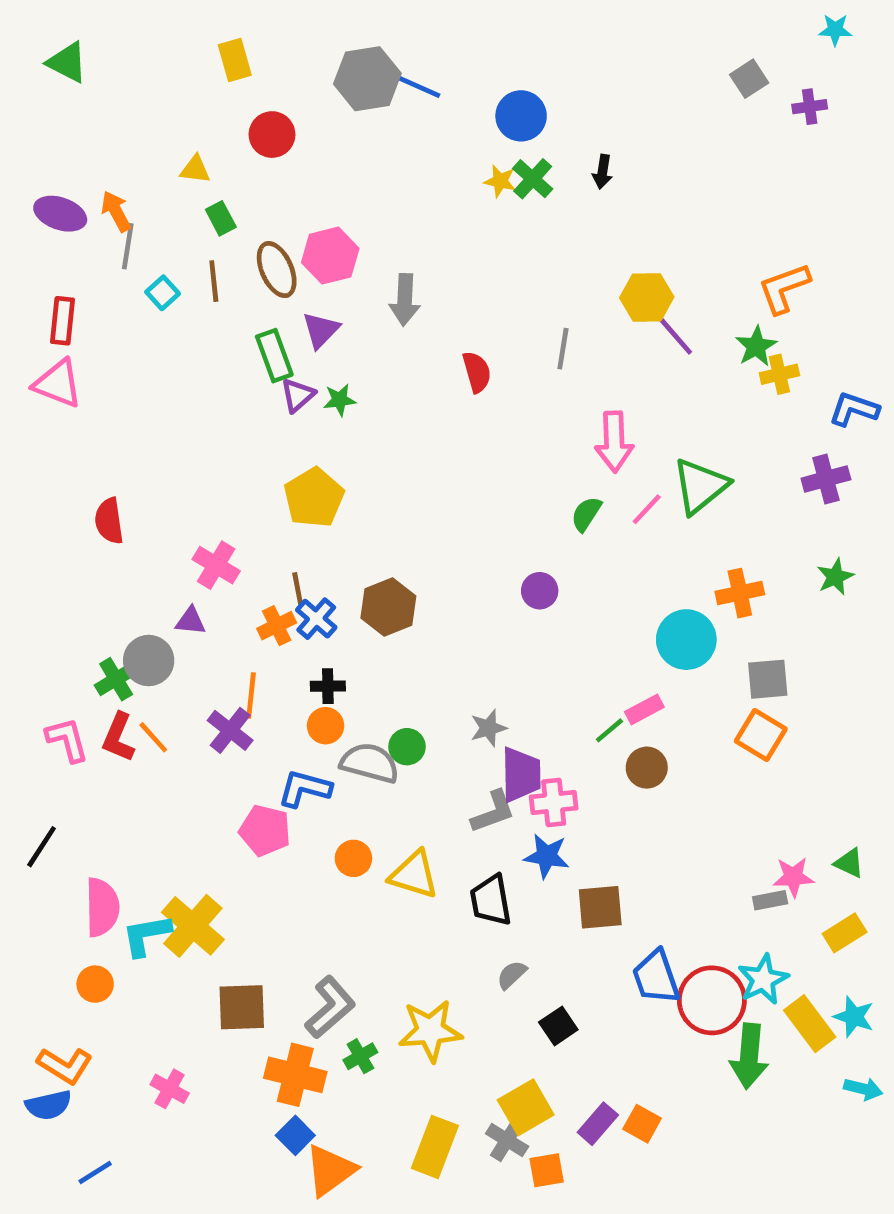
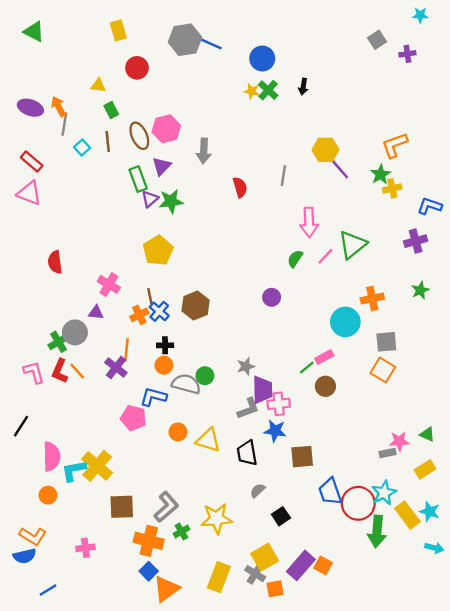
red rectangle: (63, 321) -> (32, 162), turned -55
green star: (339, 400) -> (171, 201), size x1.5
pink cross: (170, 1089) -> (85, 548), turned -36
purple rectangle: (598, 1124) -> (301, 565), size x1.4

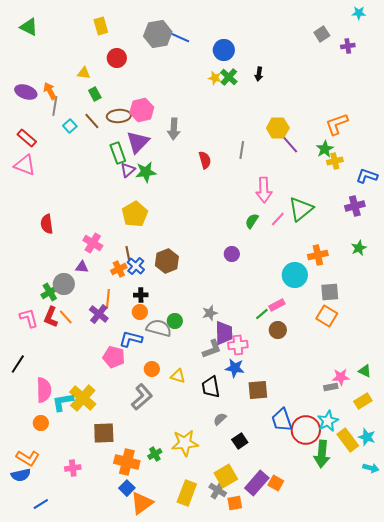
brown ellipse: (139, 136) -> (119, 116), turned -70
brown line: (108, 142) -> (92, 121), turned -36
purple triangle: (162, 166) -> (138, 142), size x1.4
yellow triangle: (208, 440) -> (178, 376), size x0.7
gray L-shape: (166, 507) -> (142, 397), moved

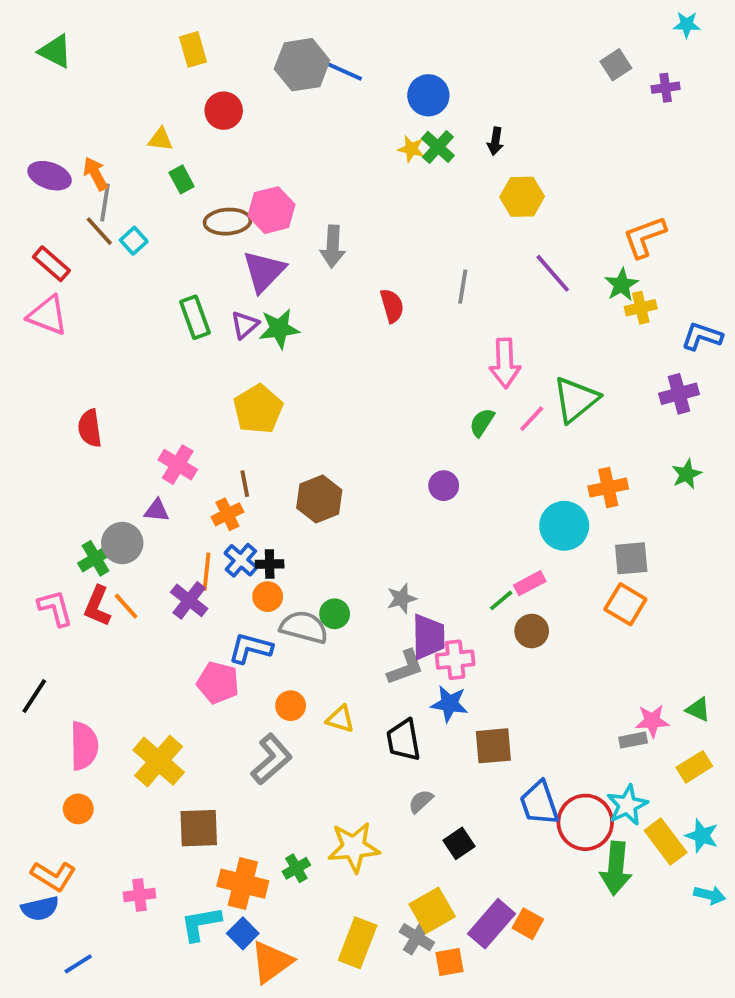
brown line: (92, 121) -> (99, 231), moved
yellow hexagon: (278, 128) -> (522, 197), moved
green rectangle: (118, 153) -> (195, 317), moved
blue cross: (136, 266) -> (241, 560), moved
cyan L-shape: (63, 402) -> (201, 924), moved

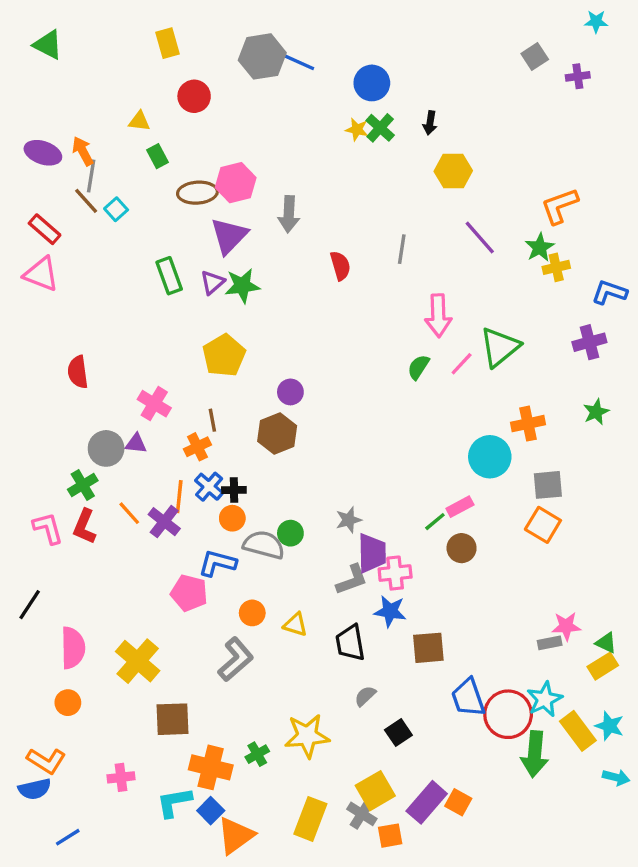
purple circle: (444, 486) -> (290, 392), moved
gray circle: (122, 543) -> (106, 448), moved
orange line: (126, 606) -> (129, 513), moved
green triangle: (698, 709) -> (606, 643), moved

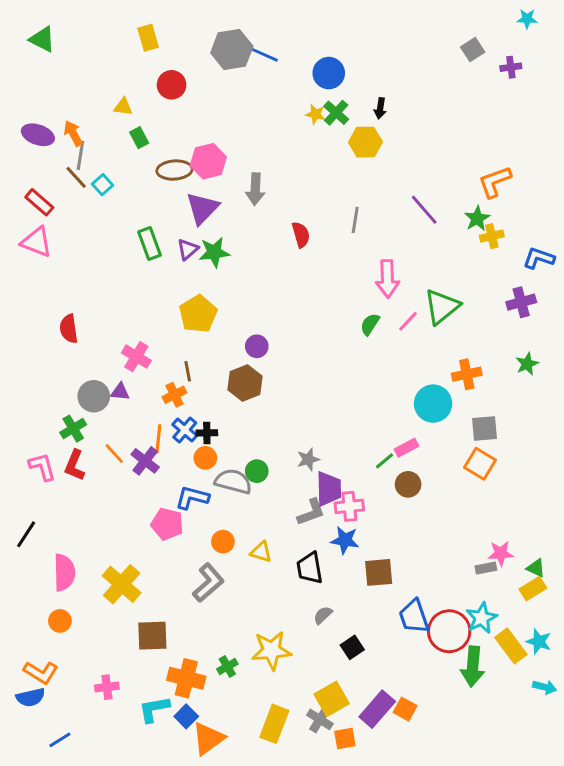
yellow hexagon: (453, 171) -> (365, 142), moved

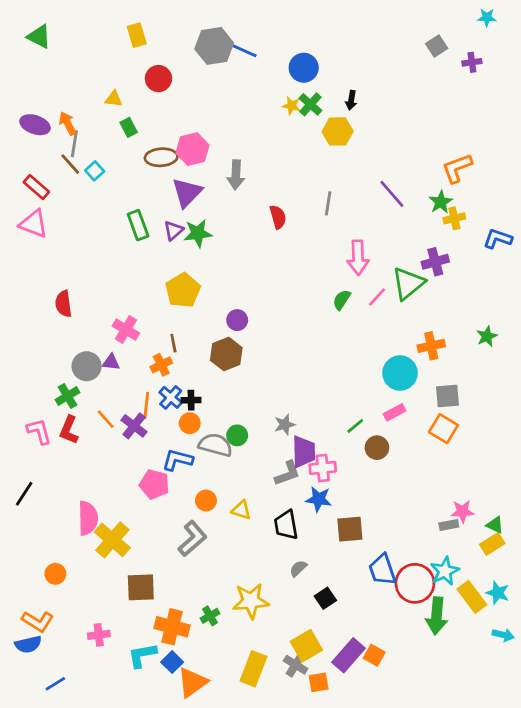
purple cross: (521, 302) -> (435, 262), moved
pink rectangle: (407, 448) -> (395, 412), moved
pink semicircle: (64, 572) -> (88, 518), moved

